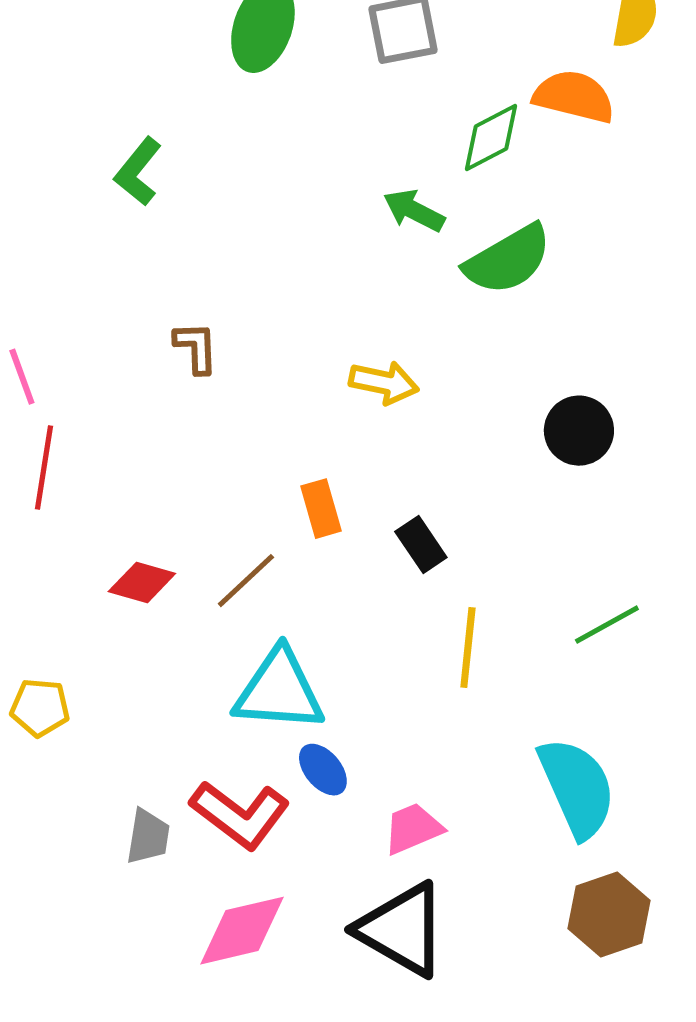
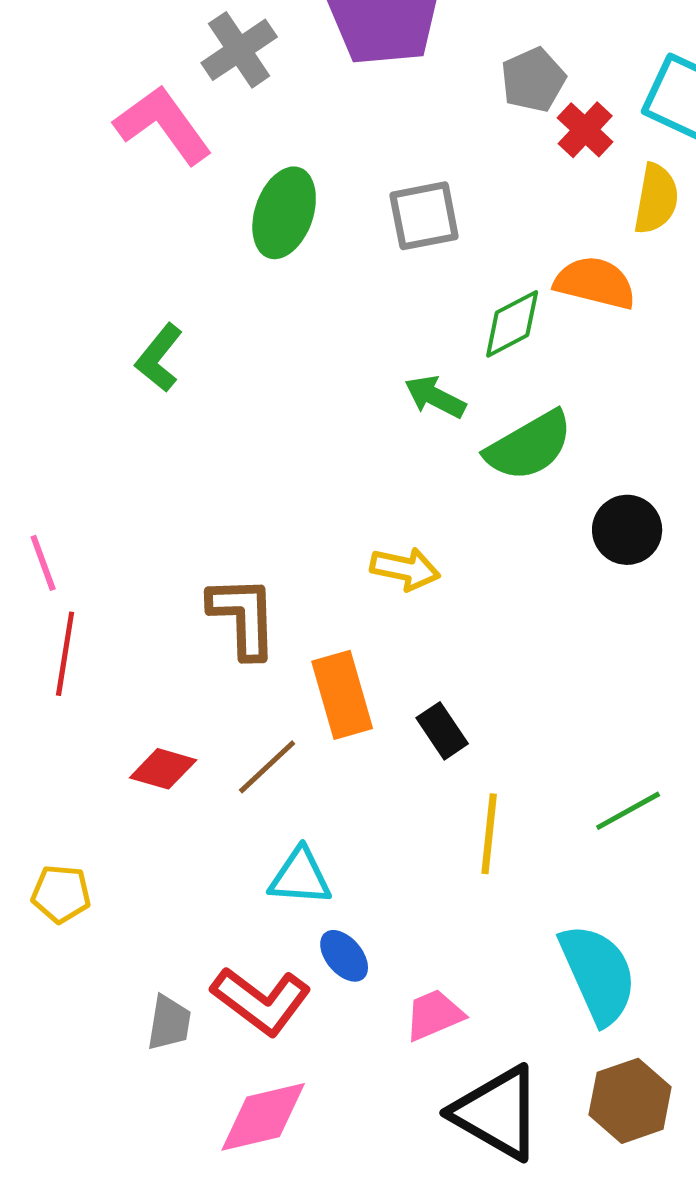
brown L-shape: (196, 348) -> (243, 617), moved, size x1.6
black circle: (579, 431) -> (627, 530), moved
orange rectangle: (321, 509) -> (342, 695), size x1.5
cyan triangle: (279, 691) -> (300, 877), size x0.7
black triangle: (402, 930) -> (497, 1113), moved

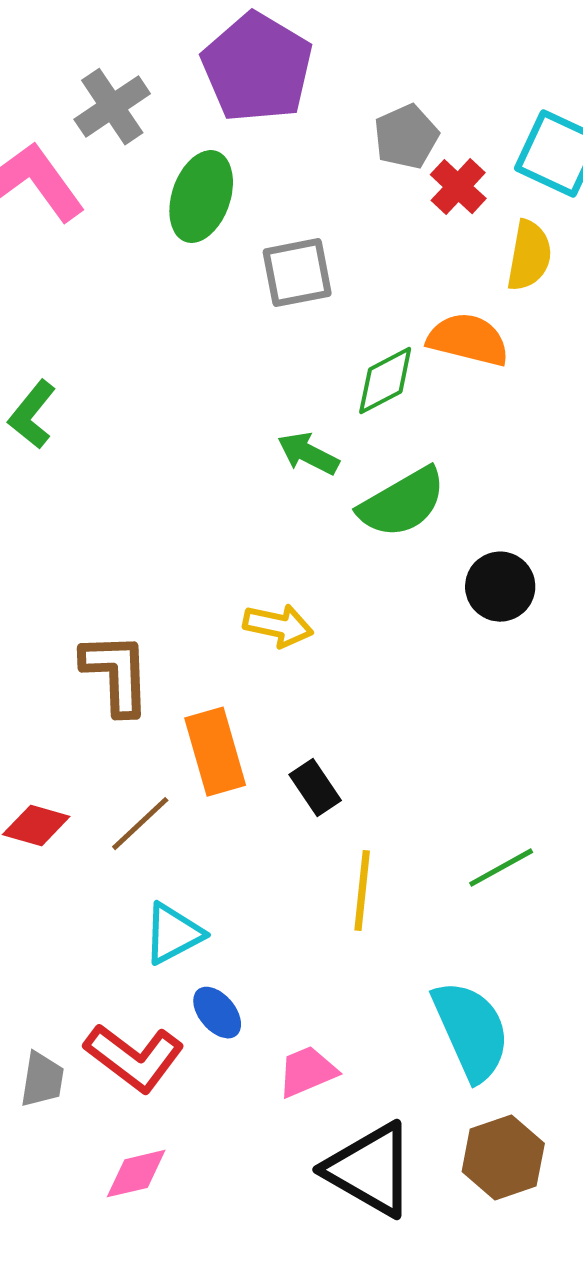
green ellipse: (284, 213) -> (201, 197), moved
cyan triangle: (300, 877) -> (173, 934), turned -32
pink diamond: (263, 1117) -> (136, 1174), size x0.7

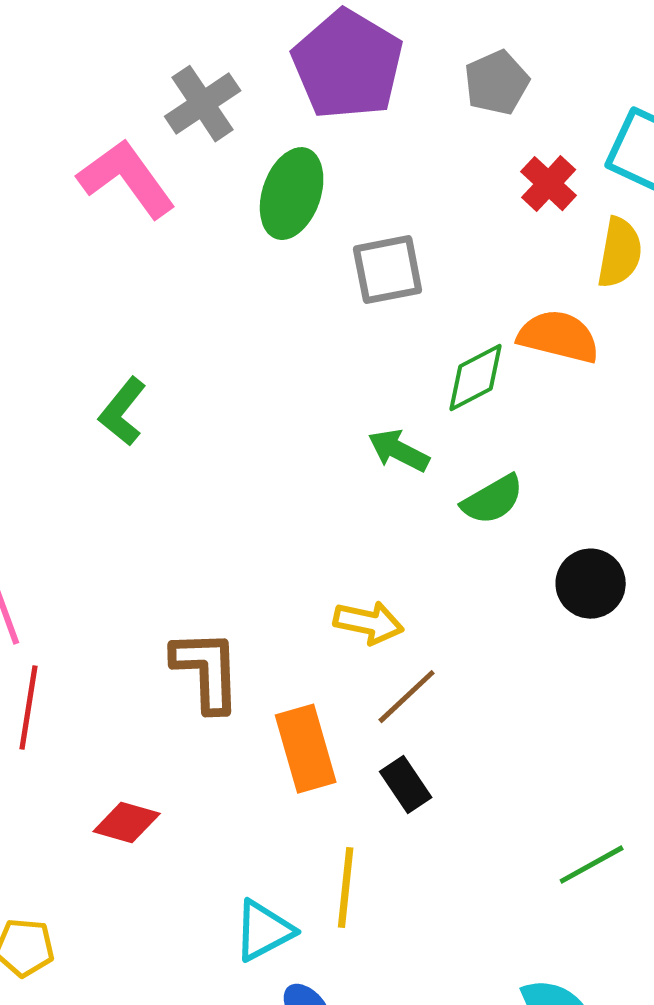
gray pentagon: (406, 137) -> (497, 83), moved
green semicircle: (402, 503) -> (493, 500), size x0.7
brown line: (140, 824) -> (407, 697), moved
yellow line: (362, 891) -> (346, 888), moved

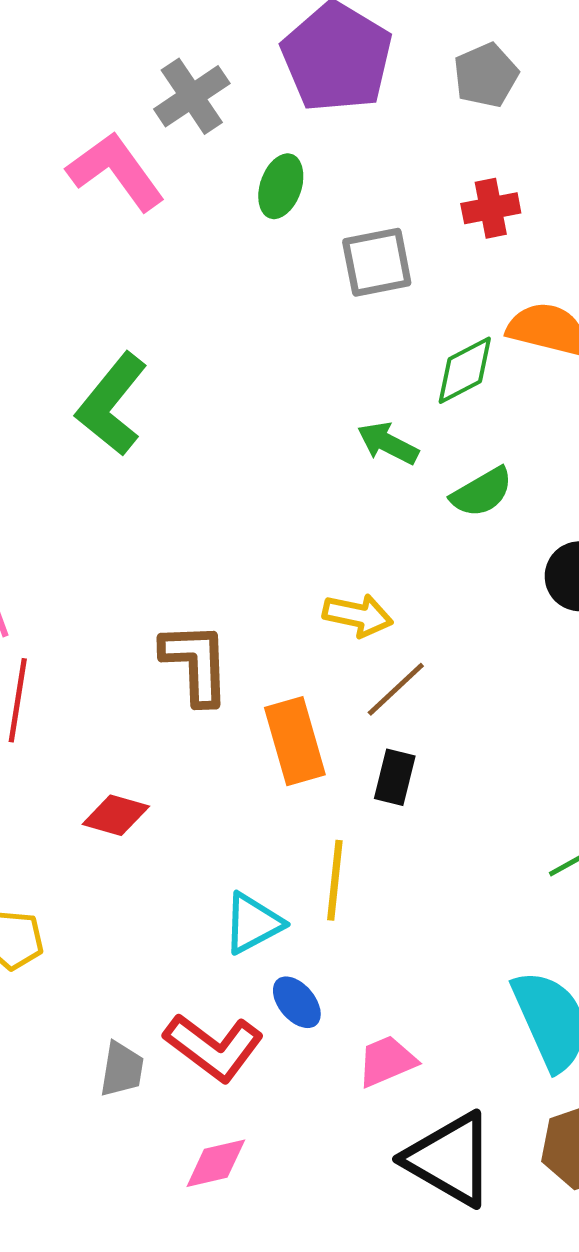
red cross: (549, 184) -> (491, 208), moved, turned 36
green ellipse: (292, 194) -> (281, 186), size x0.7
green L-shape: (123, 412) -> (112, 404), size x1.5
black rectangle: (406, 785) -> (395, 777), turned 48

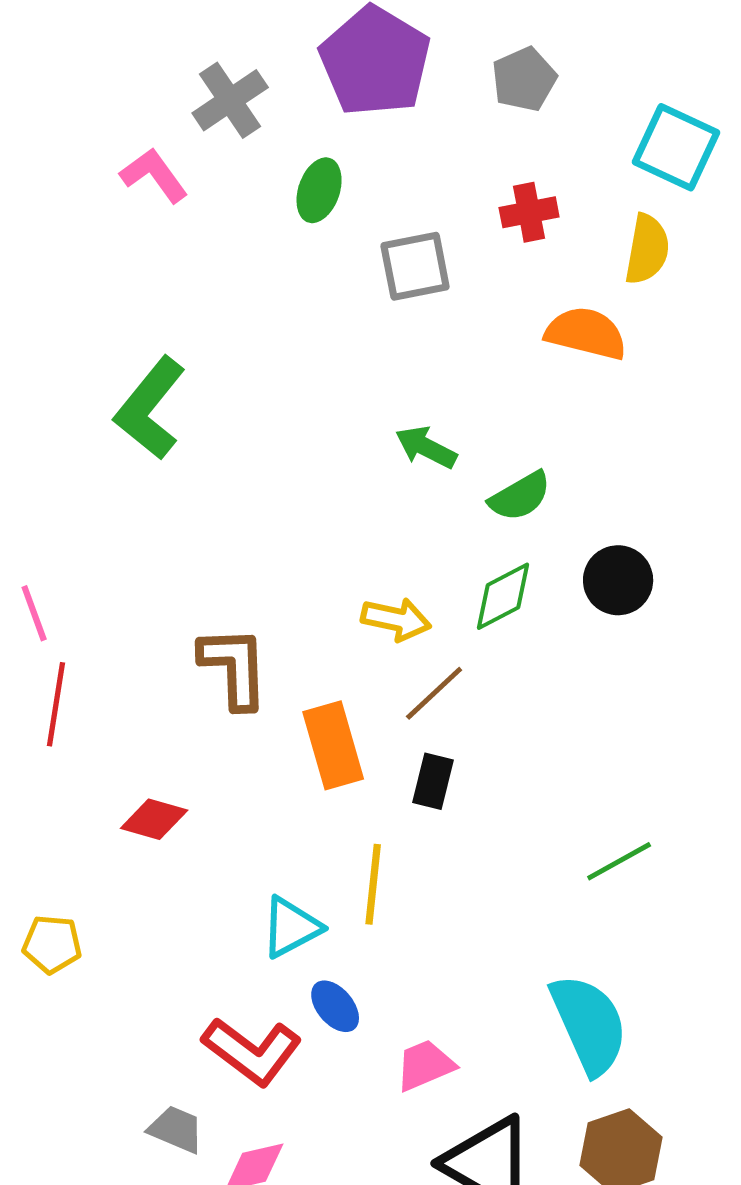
pink L-shape: (116, 171) -> (154, 175), size x0.7
green diamond: (465, 370) -> (503, 596), moved
gray trapezoid: (122, 1069) -> (176, 1129), moved, turned -76

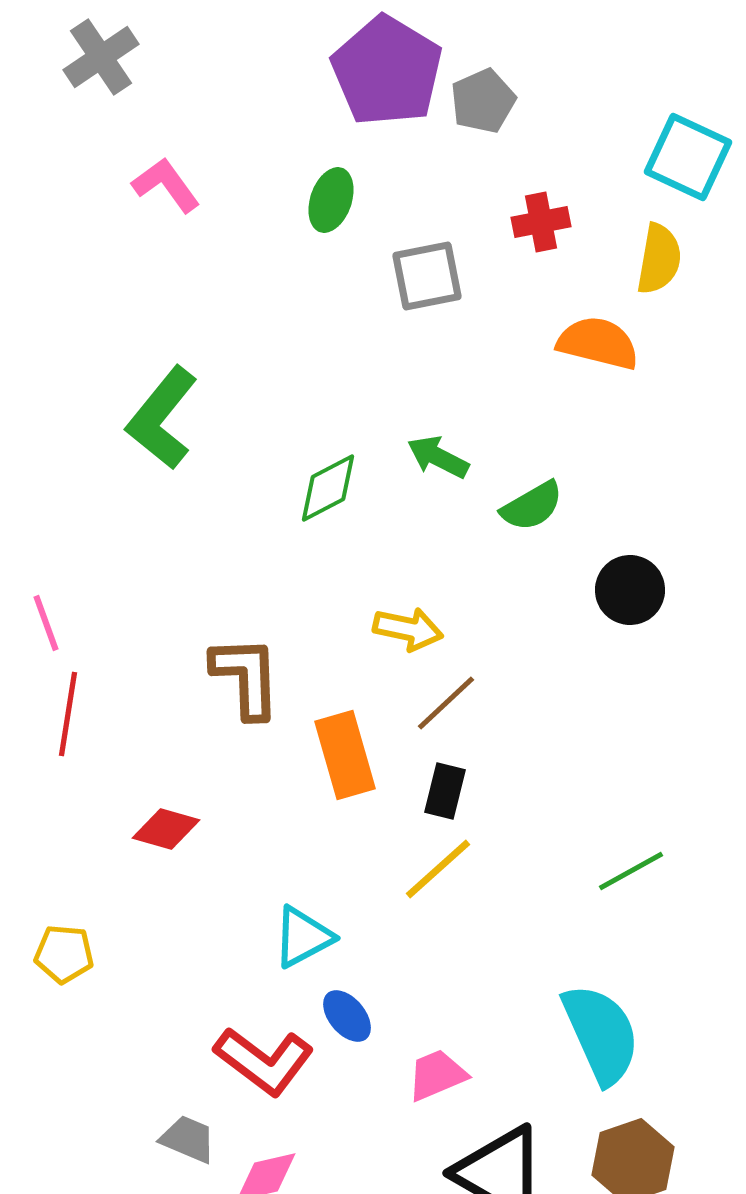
gray pentagon: (524, 79) -> (483, 101), moved
gray cross: (230, 100) -> (101, 57), moved
green diamond: (503, 596) -> (328, 488), moved
yellow line: (373, 884) -> (438, 869), moved, turned 42

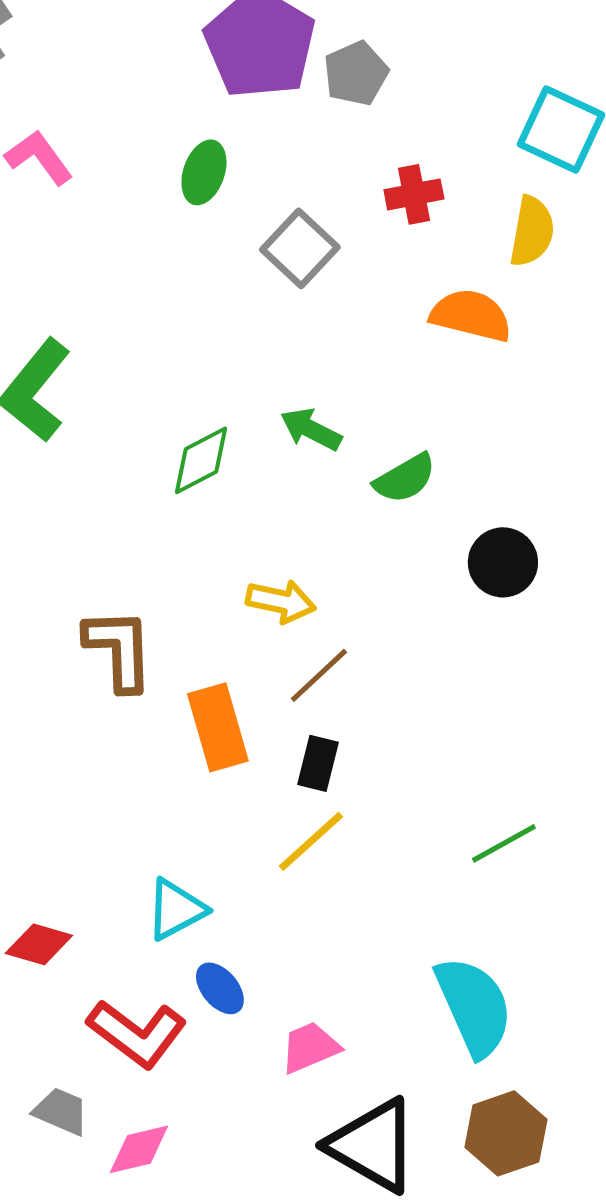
gray square: (427, 276) -> (300, 248), turned -36
red diamond: (166, 829) -> (39, 944), moved

